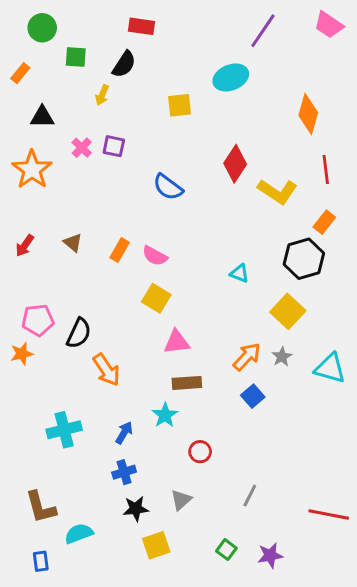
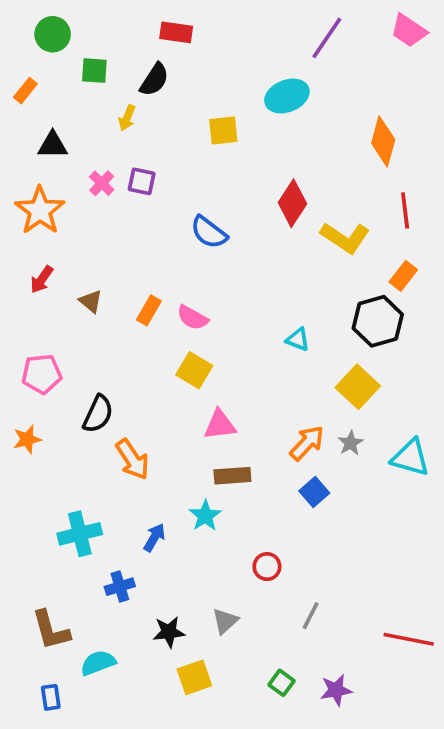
red arrow: (25, 246) -> (42, 279), moved
pink pentagon: (38, 320) -> (42, 374), moved
red circle: (200, 452) -> (267, 567), moved
blue cross: (124, 472) -> (120, 587), moved

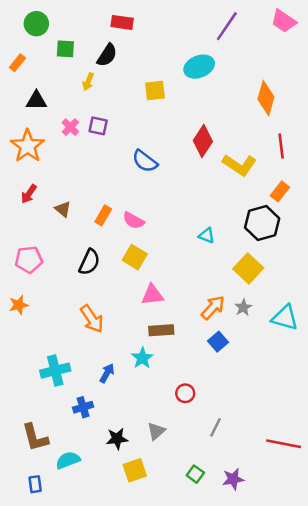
black semicircle: (98, 414) -> (89, 262), moved

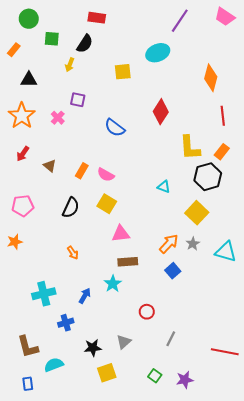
pink cross: (70, 127) -> (58, 118), moved
yellow L-shape: (239, 165) -> (190, 148), moved, turned 52
orange arrow: (92, 319) -> (73, 253), size x0.6

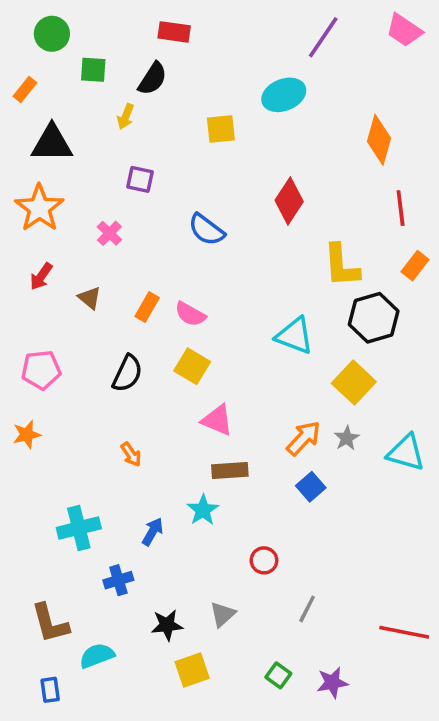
black triangle: (29, 80) -> (52, 143), size x1.4
pink cross: (58, 118) -> (109, 233), moved
orange rectangle: (222, 152) -> (415, 266), moved
cyan triangle: (164, 187) -> (295, 336), size x1.6
pink triangle: (121, 234) -> (217, 420), turned 30

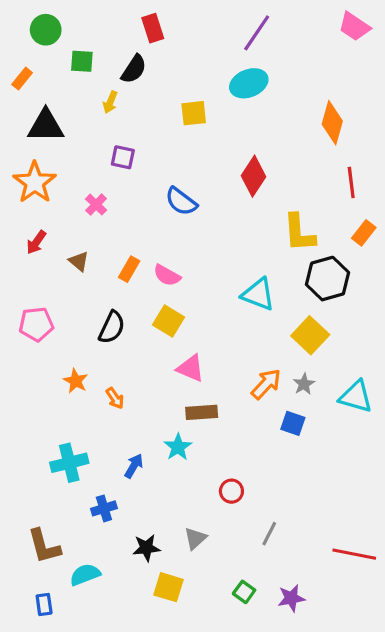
red rectangle: (174, 32) -> (153, 28), turned 64
purple line: (323, 37) -> (257, 33), moved
orange star: (27, 435) -> (76, 381), moved, turned -30
blue square: (311, 487) -> (293, 423), moved, turned -30
yellow square: (192, 670) -> (168, 587), turned 36

